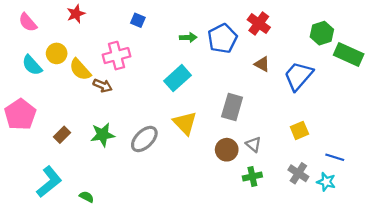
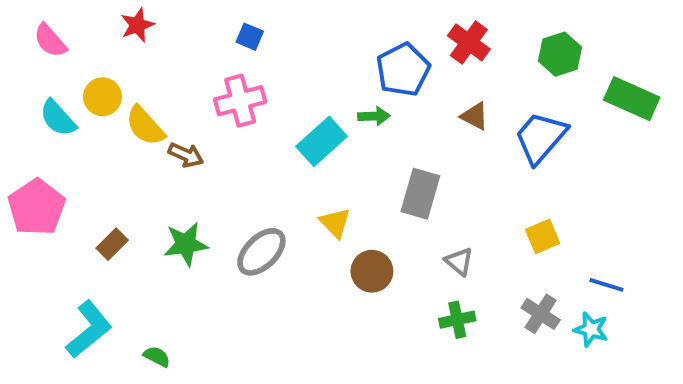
green hexagon: (322, 33) -> (560, 54), moved
green arrow: (188, 37) -> (374, 116), moved
pink cross: (117, 56) -> (240, 101), moved
yellow triangle: (185, 123) -> (335, 223), size x0.7
brown circle: (227, 150) -> (372, 271), moved

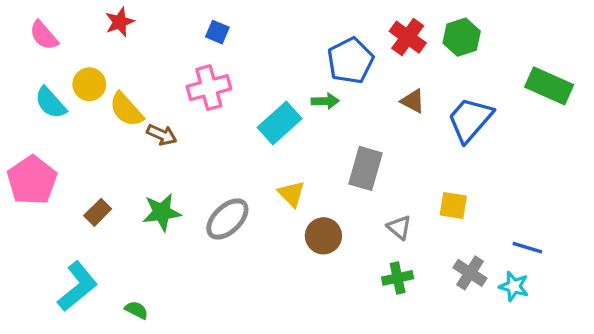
green hexagon: (560, 54) -> (462, 37), moved
yellow square: (543, 236) -> (453, 206), moved, turned 32

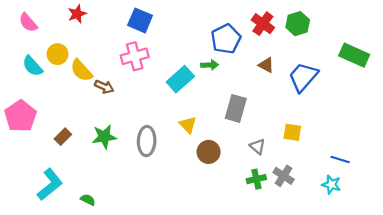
blue square: (217, 32) -> (140, 20), size x1.6
gray ellipse: (227, 219) -> (147, 141), turned -44
gray cross: (470, 273) -> (284, 176), moved

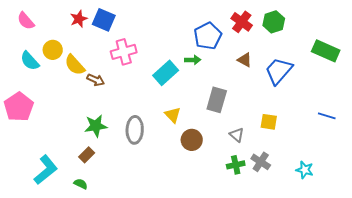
red star: (77, 14) -> (79, 19), moved
blue square: (140, 20) -> (104, 20), moved
brown rectangle: (63, 137) -> (87, 155), moved
blue line: (340, 160) -> (327, 116), moved

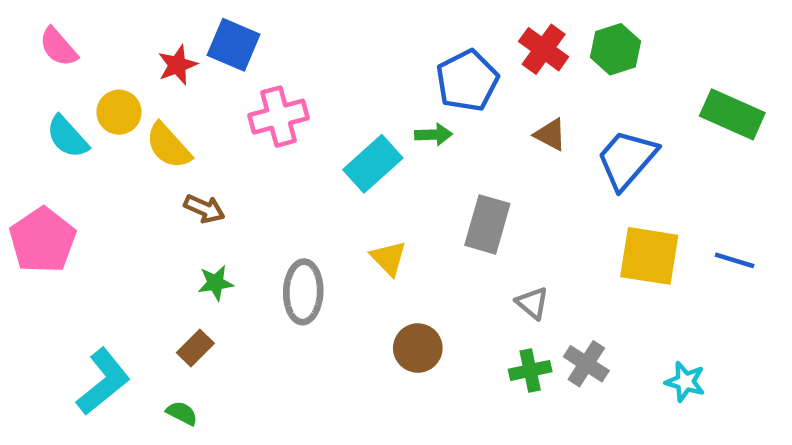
red star: (79, 19) -> (177, 65), moved
brown arrow: (96, 80) -> (204, 209), moved
yellow square: (269, 122) -> (649, 256), moved, size x1.6
green star: (96, 126) -> (216, 283), size x0.7
brown circle: (192, 140) -> (418, 348), moved

